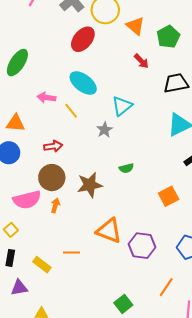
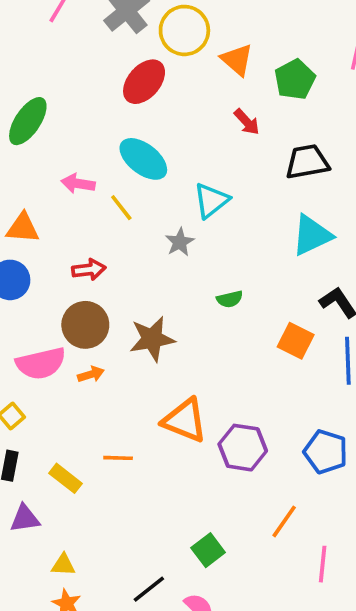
green semicircle: (126, 168) -> (230, 299), moved
orange square: (169, 196) -> (296, 341), moved, turned -36
orange arrow: (55, 205) -> (91, 374), turned 56

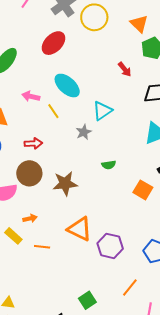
orange triangle: (237, 60) -> (139, 24), moved
red ellipse: (144, 82) -> (53, 43), moved
orange arrow: (91, 374) -> (30, 218), moved
yellow rectangle: (65, 478) -> (13, 236), moved

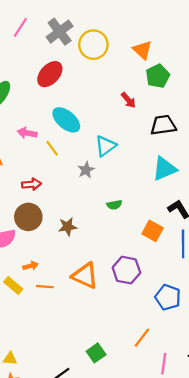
brown star: (65, 183) -> (68, 227), size x0.7
purple hexagon: (110, 246) -> (126, 270), moved
orange line: (42, 247) -> (45, 287), moved

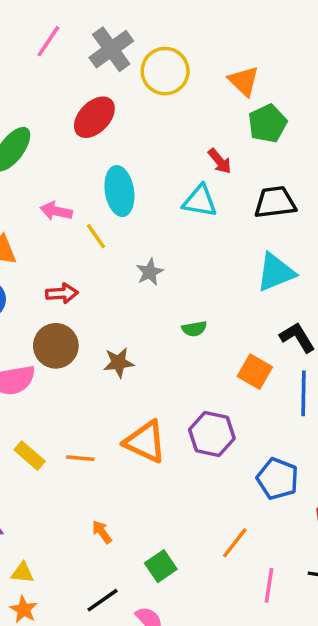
cyan ellipse: (66, 120) -> (119, 191), turned 40
cyan triangle: (106, 146) -> (200, 201), moved, turned 45
orange arrow: (31, 266) -> (102, 532), moved, turned -112

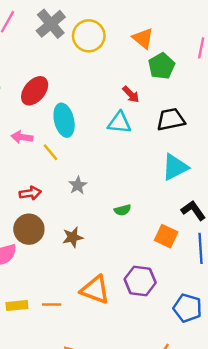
red ellipse: (94, 117) -> (35, 91), moved
gray star: (150, 272) -> (78, 185), moved
yellow rectangle: (30, 456) -> (17, 305), turned -42

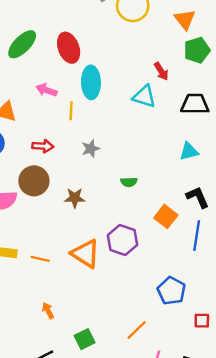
red ellipse: (35, 91) -> (69, 48), turned -72
yellow line: (50, 152) -> (71, 111), turned 30
cyan triangle: (175, 167) -> (189, 151), size x0.7
purple hexagon: (140, 281) -> (123, 240), moved

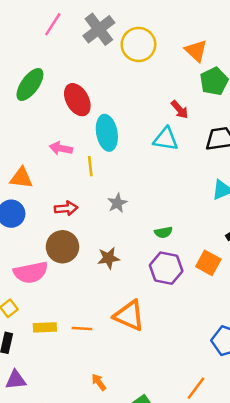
green ellipse: (22, 44) -> (30, 84), moved
purple hexagon: (123, 240) -> (166, 268), moved

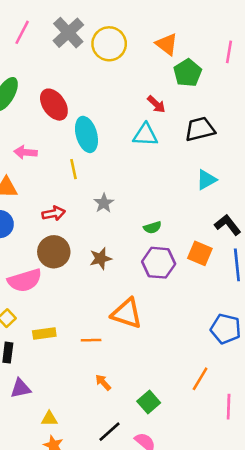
pink arrow: (61, 148) -> (26, 152), moved
orange line: (82, 329) -> (91, 340), moved

